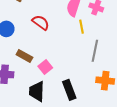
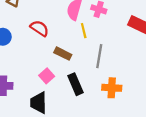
brown rectangle: (24, 56) -> (63, 54), moved
black rectangle: (69, 90) -> (76, 84), moved

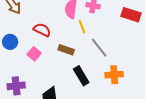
gray line: (99, 56) -> (99, 48), turned -40
pink square: (47, 76) -> (34, 54), moved

